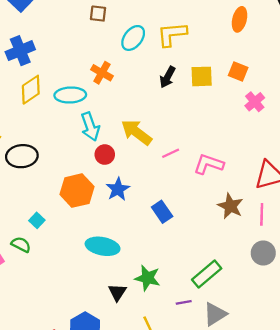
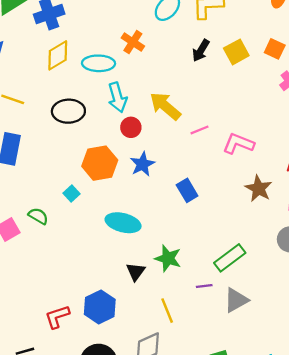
yellow square: (202, 76) -> (236, 52), turned -30
black ellipse: (22, 156) -> (68, 111), moved
cyan square: (37, 220) -> (72, 193), moved

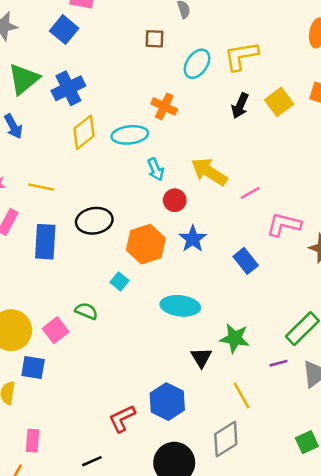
cyan arrow: (117, 97) -> (156, 169), size x0.7
black ellipse: (68, 111) -> (94, 221), moved
pink L-shape: (238, 144) -> (284, 225), moved

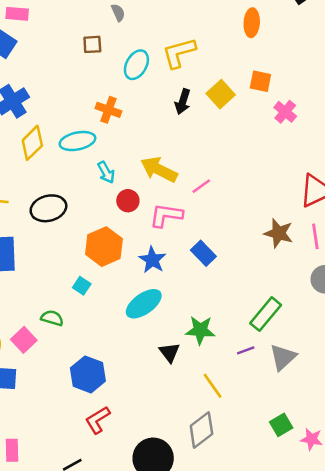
black ellipse: (94, 221) -> (48, 208), moved
pink L-shape: (284, 225) -> (166, 215), moved
blue star: (193, 239) -> (152, 260), moved
cyan ellipse: (180, 306) -> (144, 304), turned -36
blue hexagon: (167, 402) -> (88, 374), moved

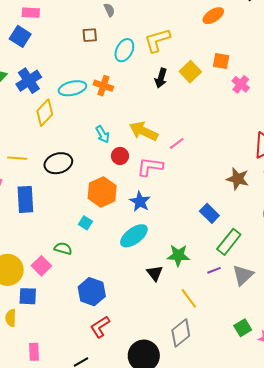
orange ellipse: (252, 23) -> (213, 16), turned 55
cyan ellipse: (77, 141) -> (72, 88), moved
blue rectangle: (203, 253) -> (209, 213), moved

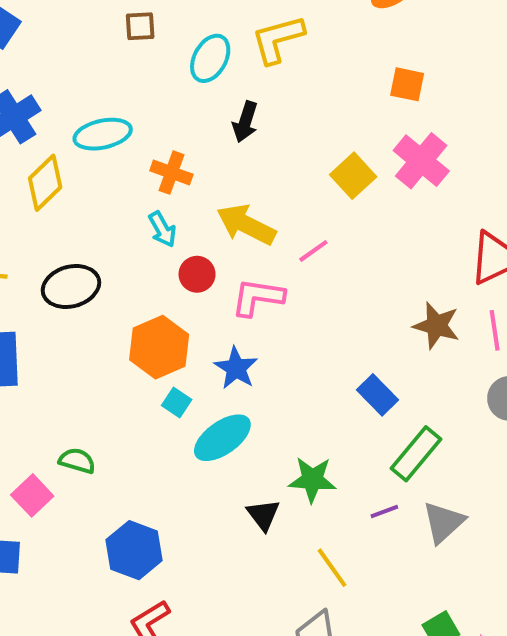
yellow square: (190, 72) -> (353, 176), moved
black arrow: (161, 78) -> (245, 122), moved
pink cross: (241, 84) -> (421, 161), moved, size x1.5
orange cross: (103, 86) -> (171, 173), moved
cyan square: (85, 223) -> (177, 403), moved

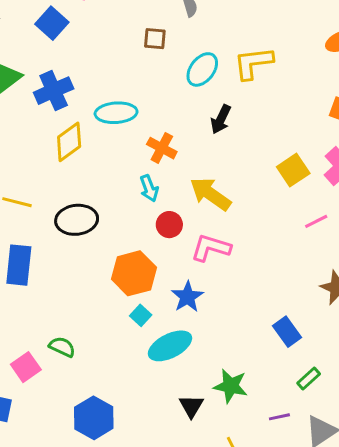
pink line: (313, 251) -> (316, 221), moved
green rectangle: (416, 454) -> (309, 378), size x0.6

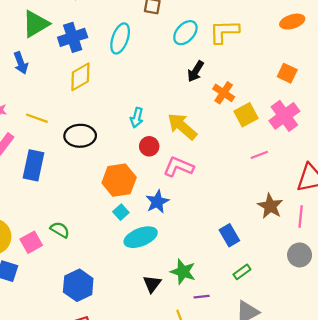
cyan ellipse: (116, 113) -> (120, 38), moved, turned -72
orange cross: (162, 148) -> (224, 93), moved
cyan arrow: (149, 188) -> (137, 118), turned 30
purple line: (279, 417) -> (202, 297), moved

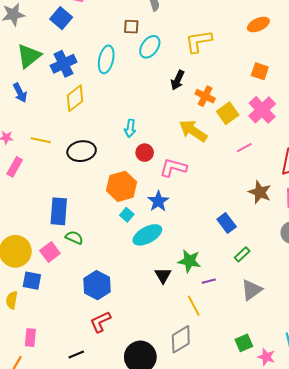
cyan ellipse: (185, 33) -> (150, 47), moved
yellow arrow: (182, 126) -> (193, 131), moved
blue rectangle: (33, 165) -> (59, 211), moved

